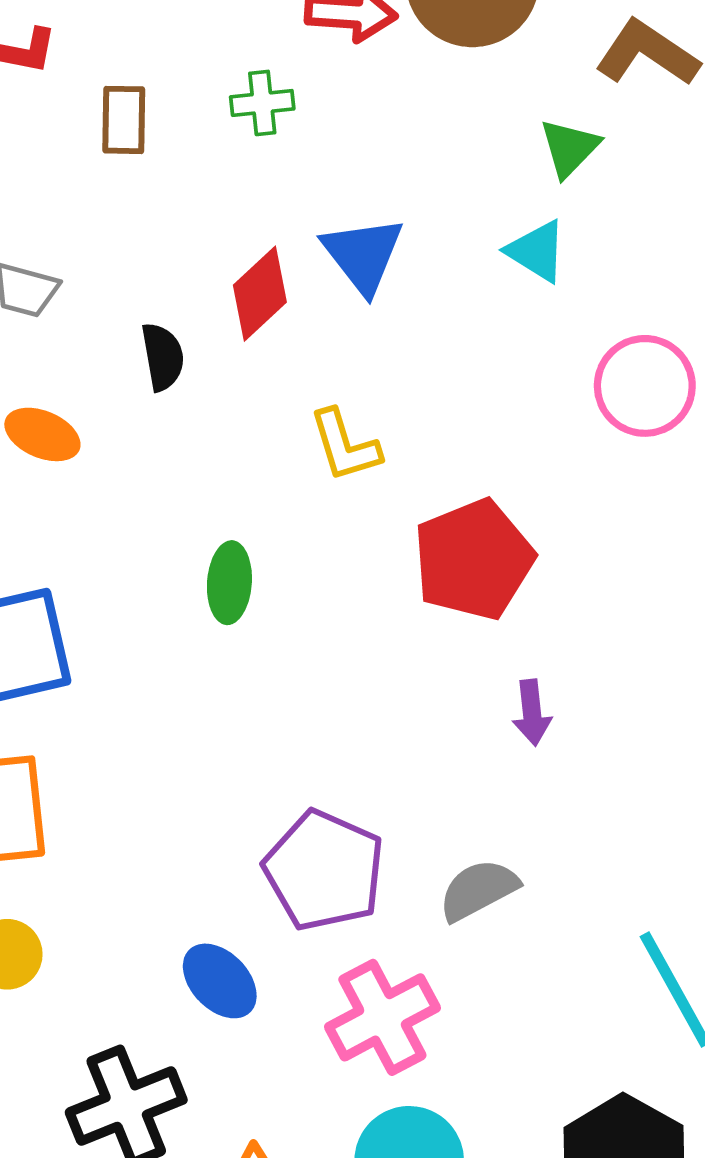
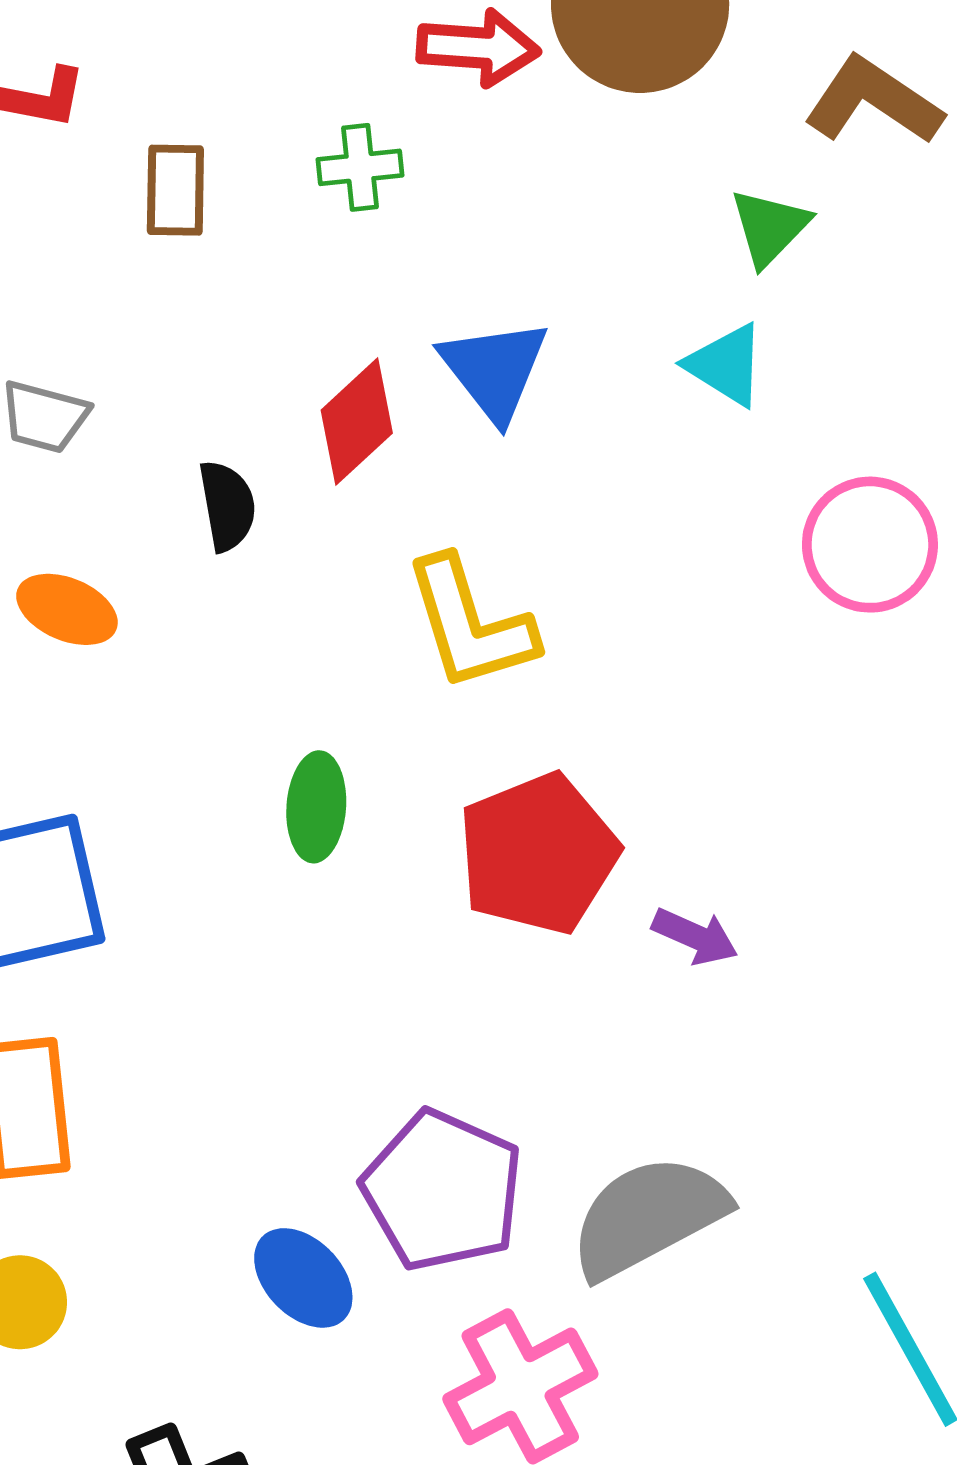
yellow L-shape: (345, 445) -> (470, 624), size x1.4
red pentagon: (474, 560) -> (538, 854), moved
purple arrow: (532, 713) -> (695, 936), moved, turned -60
gray semicircle: (478, 890) -> (648, 1216), size x1.5
blue ellipse: (220, 981) -> (303, 1278), moved

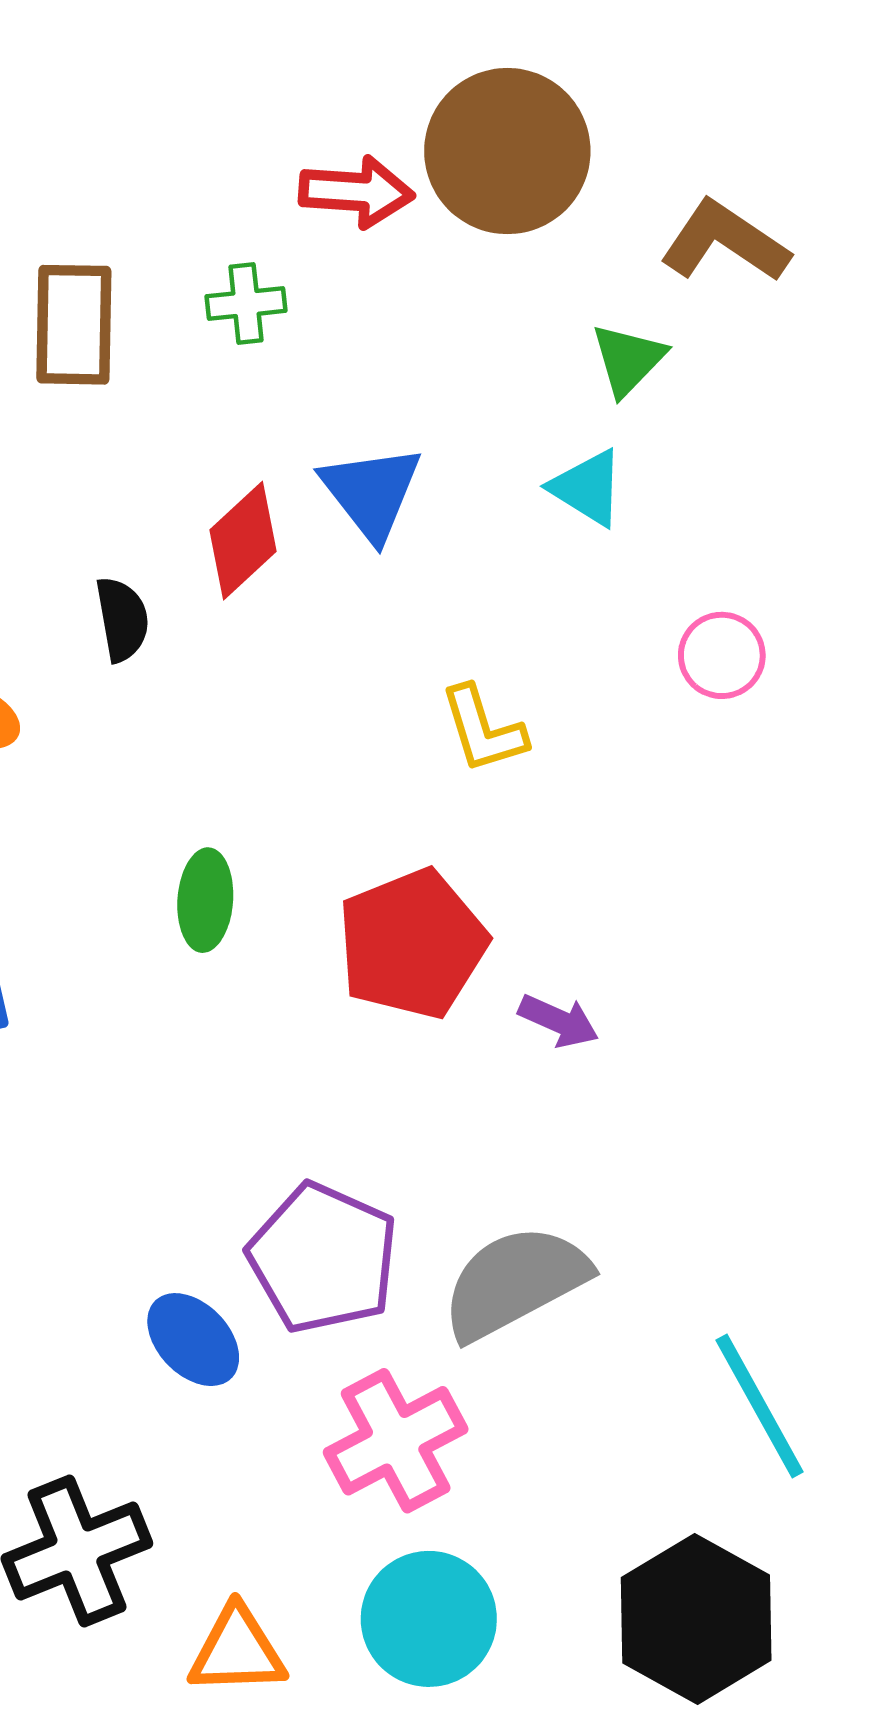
brown rectangle: (175, 190) -> (74, 325), size x1.4
pink circle: (870, 545) -> (722, 655), size x0.7
yellow L-shape: (470, 624) -> (483, 729), moved, size x0.7

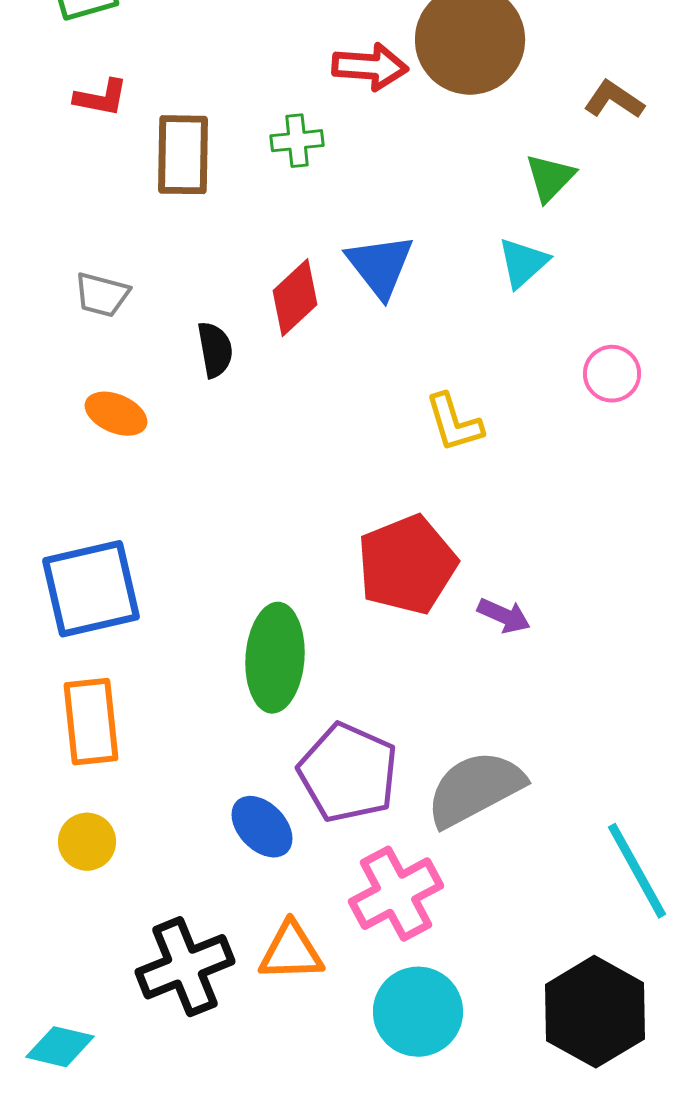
brown L-shape: (725, 242) -> (614, 100), size x0.7
cyan triangle: (587, 488) -> (523, 263), turned 46
green ellipse: (205, 900) -> (275, 658), moved, size x1.6
orange triangle: (237, 1651) -> (291, 952), moved

